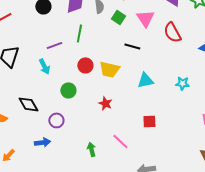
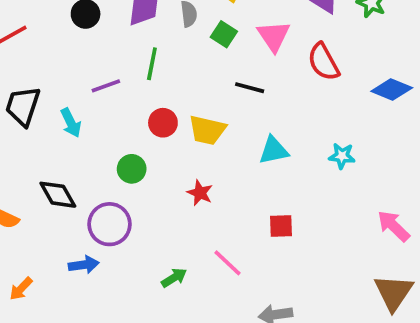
cyan arrow: (44, 66) -> (71, 123), moved
purple circle: (56, 120) -> (109, 224), size x1.5
green arrow: (91, 149) -> (174, 278), turned 72

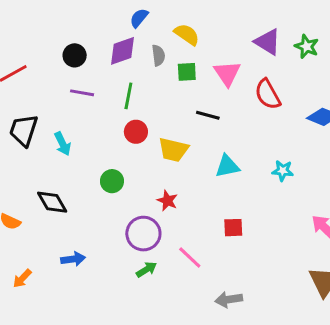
green square: (224, 34) -> (187, 72), turned -36
purple line: (106, 86) -> (82, 93), moved, turned 30
red circle: (163, 123) -> (136, 132), moved
purple circle: (109, 224) -> (143, 234), moved

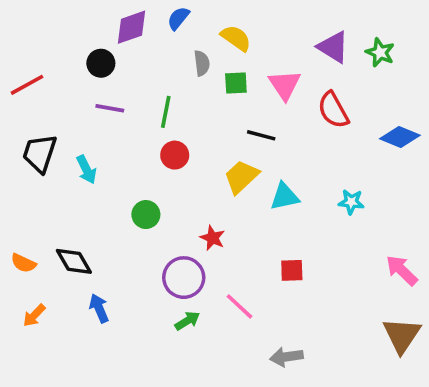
purple diamond: (122, 51) -> (131, 27), moved
yellow trapezoid: (173, 150) -> (241, 177), moved, turned 124
black diamond: (52, 202) -> (74, 261), moved
blue arrow: (73, 259) -> (99, 308), turned -105
orange arrow: (22, 278) -> (34, 315), moved

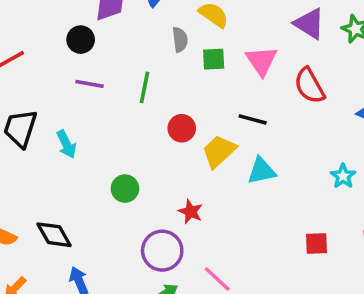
black line: (261, 135) -> (253, 119), moved
red circle: (175, 155) -> (182, 128), moved
cyan star: (351, 202) -> (343, 176), moved, turned 30
red square: (292, 270) -> (316, 244), moved

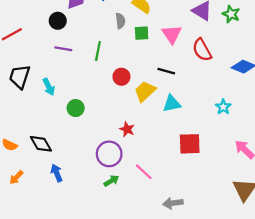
green circle: (125, 189) -> (76, 108), moved
red square: (316, 244) -> (190, 144), moved, size x1.5

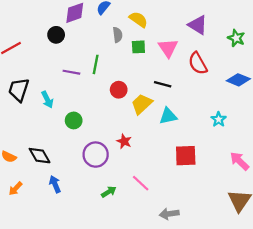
green star: (231, 14) -> (236, 38), moved
purple line: (63, 49) -> (71, 72), moved
purple circle: (109, 154) -> (96, 155), moved

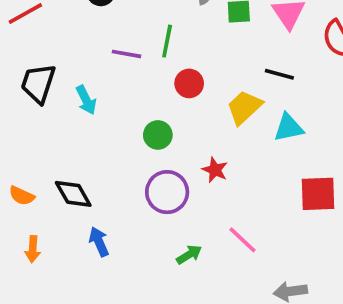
red circle: (119, 90) -> (189, 83), moved
green circle: (74, 120) -> (158, 135), moved
orange arrow: (15, 189) -> (33, 249), turned -40

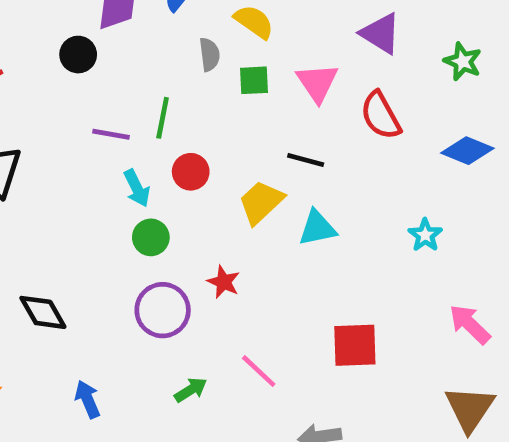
cyan arrow: (86, 100) -> (137, 188), moved
red square: (318, 194) -> (355, 345), moved
blue arrow: (99, 242) -> (88, 399), moved

